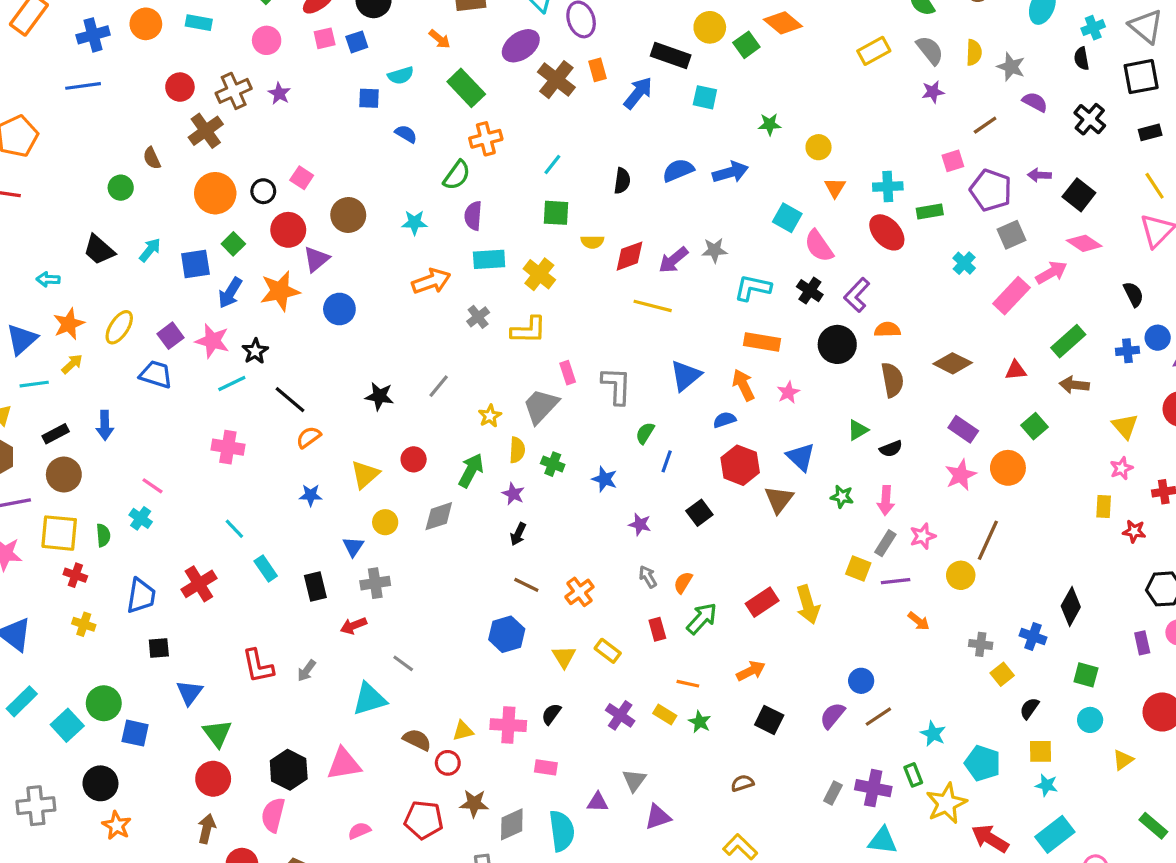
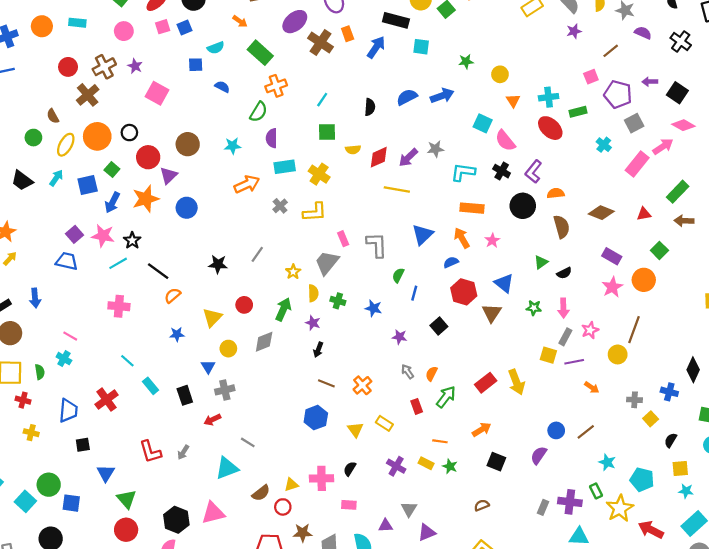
pink square: (302, 178) -> (157, 93), moved, size x1.5
yellow ellipse: (119, 327) -> (66, 145), moved
brown line: (878, 717) -> (586, 432), moved
brown semicircle: (417, 740) -> (261, 493), turned 120

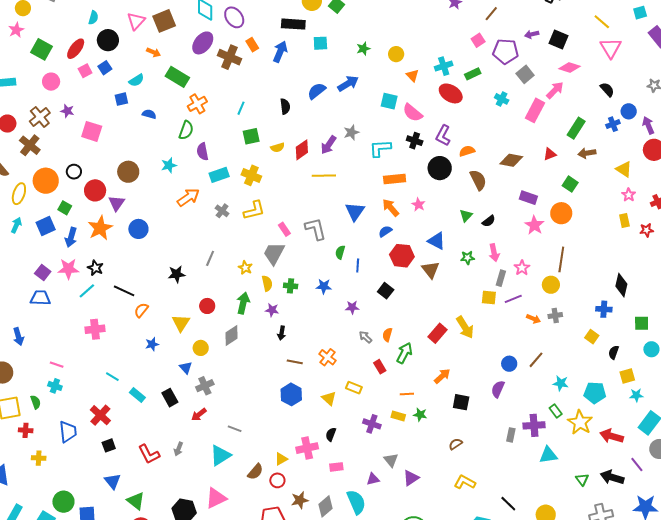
gray cross: (635, 400) -> (555, 315), moved
black square: (83, 445) -> (109, 445), moved

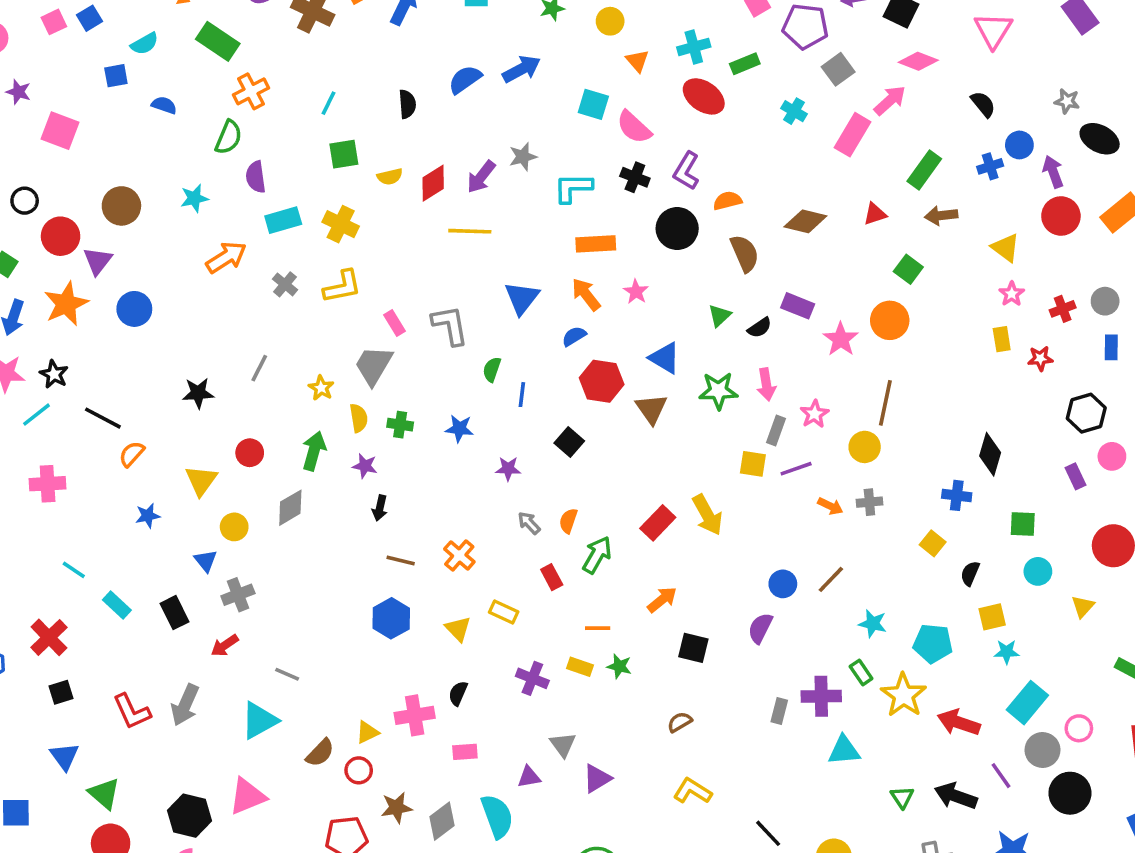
purple rectangle: (528, 198) -> (798, 306), moved
green star: (468, 258) -> (718, 391), size x1.5
gray arrow: (178, 449) -> (185, 705), size x1.6

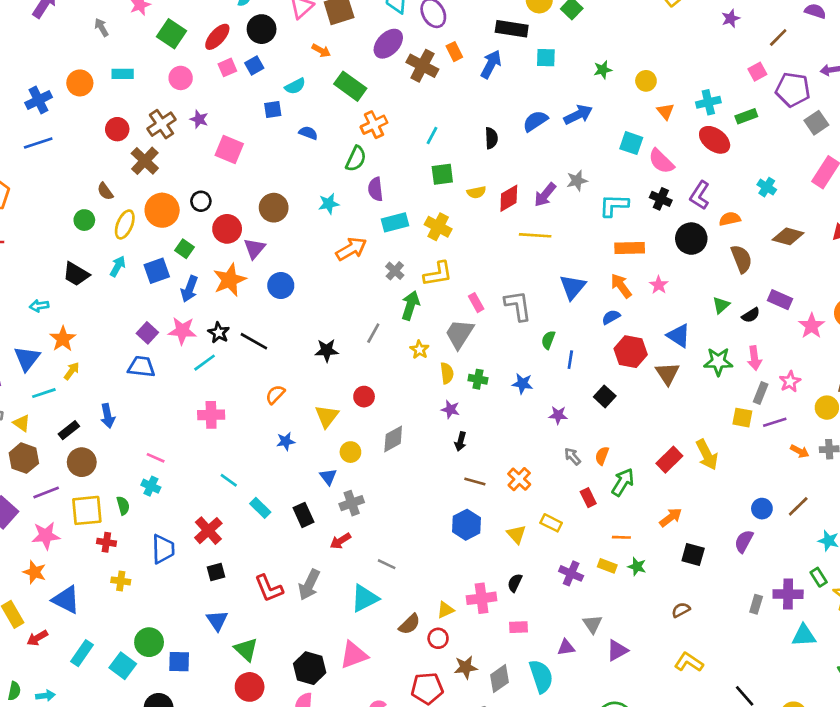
cyan cross: (794, 111) -> (767, 187), moved
black line: (103, 418) -> (254, 341), moved
green arrow: (314, 451) -> (410, 305), moved

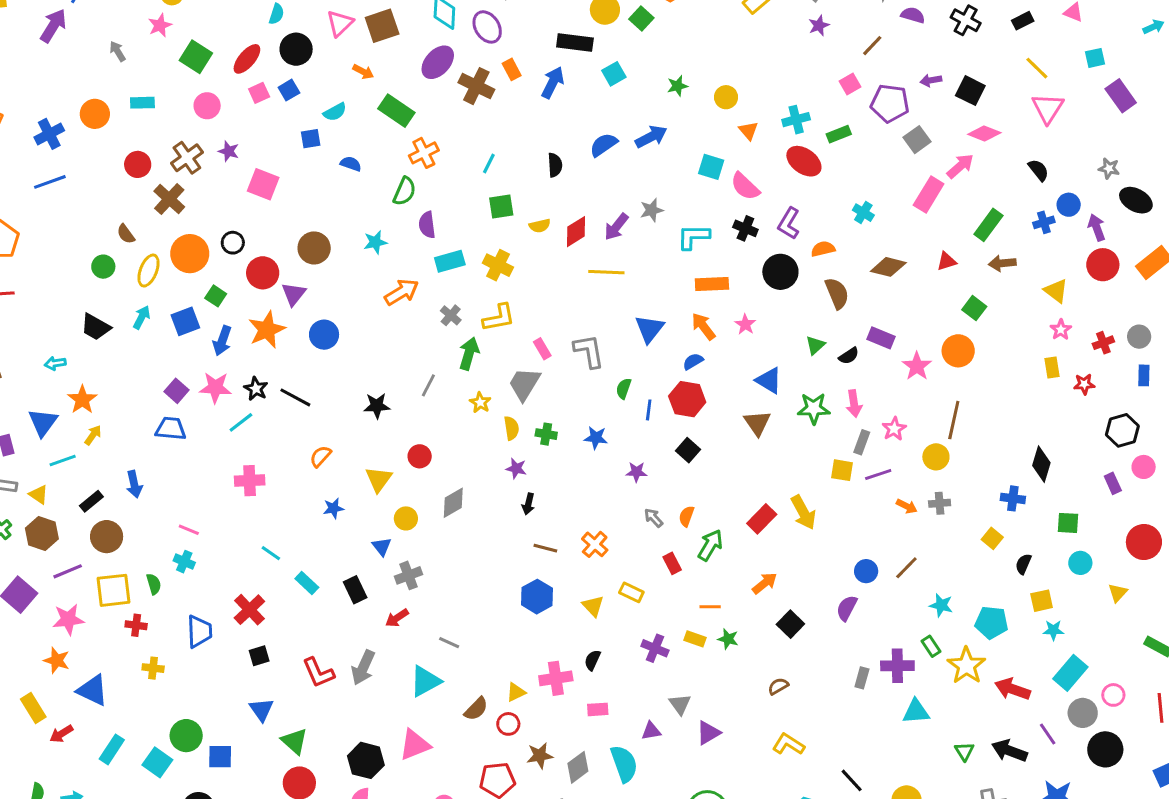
cyan square: (546, 58) -> (614, 74), turned -30
red hexagon: (631, 352) -> (687, 399), moved
black square: (693, 555) -> (790, 624), turned 30

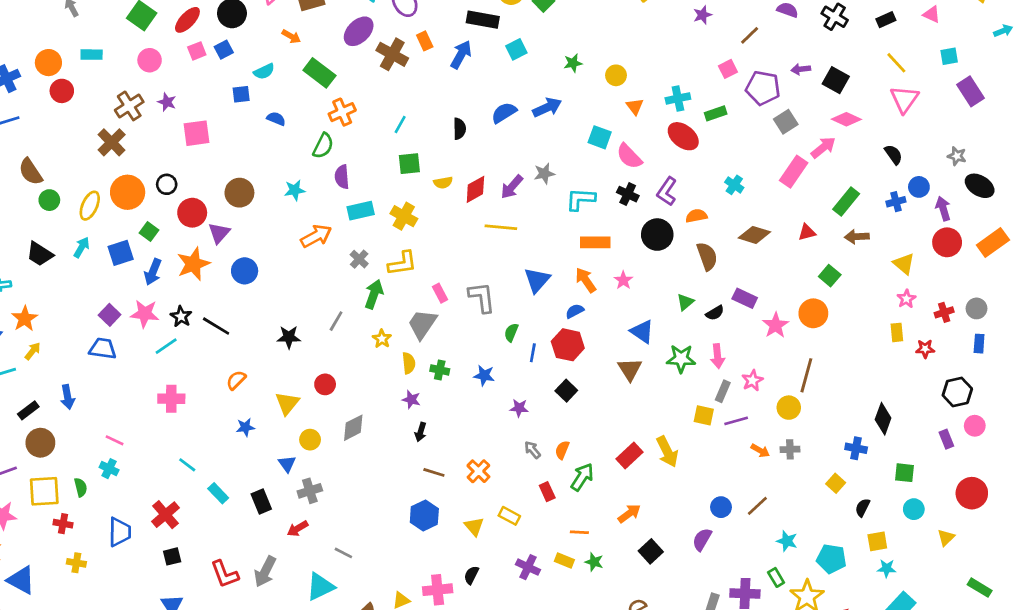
red circle: (138, 164) -> (62, 91), moved
pink square: (263, 184) -> (197, 133), turned -32
brown semicircle: (126, 234) -> (31, 172), moved, size x1.5

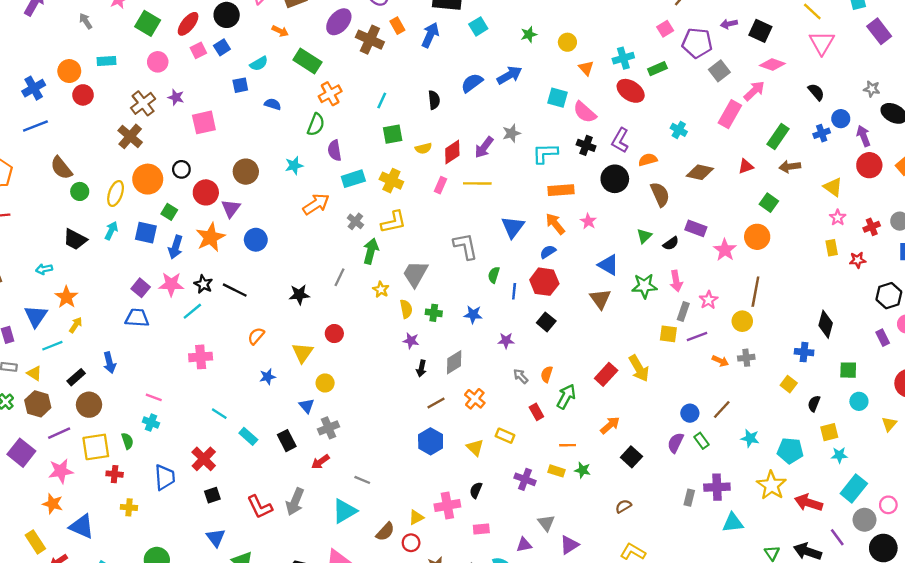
blue square: (121, 253) -> (146, 233), turned 35
pink rectangle: (440, 293) -> (441, 185), moved, turned 56
gray diamond: (353, 428) -> (454, 362), moved
brown line: (434, 472) -> (436, 403), turned -42
green rectangle: (776, 577) -> (702, 441), moved

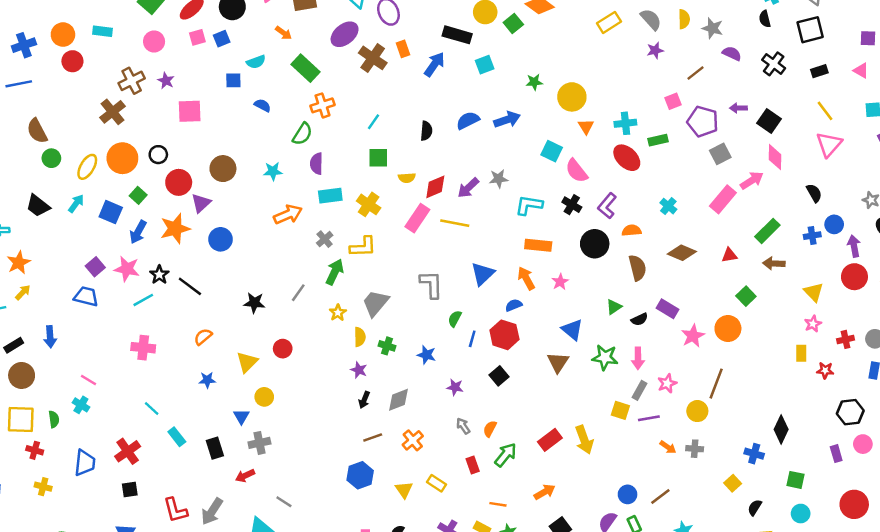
yellow circle: (567, 42) -> (572, 97), size x1.5
pink diamond: (772, 64) -> (775, 157), turned 60
pink rectangle: (441, 185) -> (417, 218), size x1.6

